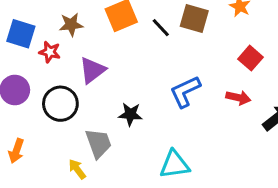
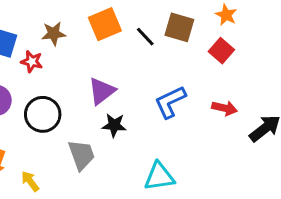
red square: (251, 58) -> (221, 51), moved
purple triangle: (92, 70) -> (102, 91), moved
yellow arrow: (77, 169) -> (30, 181), moved

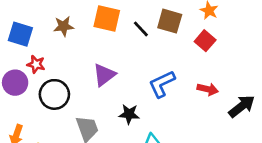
orange square: (105, 24) -> (107, 18), turned 36
red star: (32, 62) -> (36, 64), moved
black star: (114, 125) -> (129, 114), moved

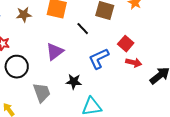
black line: (141, 29) -> (83, 29), moved
red square: (205, 41) -> (126, 44), moved

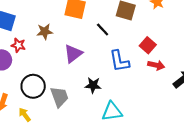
brown star: (24, 15) -> (45, 32), moved
blue L-shape: (99, 59) -> (119, 61), turned -75
black circle: (17, 67) -> (33, 86), moved

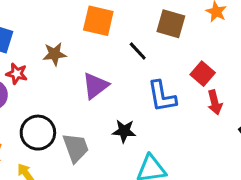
red arrow: (156, 65) -> (215, 102), turned 63

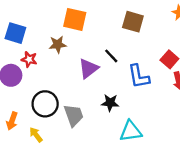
orange square: (98, 21) -> (75, 19), moved
brown square: (171, 24) -> (133, 22), moved
black line: (138, 51) -> (111, 56), moved

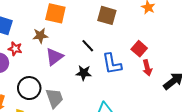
purple triangle: (88, 68) -> (54, 57), moved
black star: (110, 103) -> (84, 73), moved

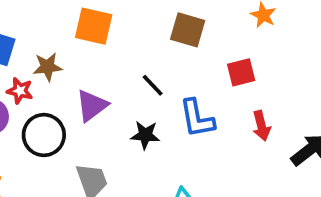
brown star: (40, 36) -> (48, 67), moved
red square: (139, 49) -> (241, 72), moved, turned 35
black circle: (29, 88) -> (44, 135), moved

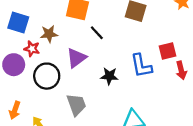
red square: (241, 72) -> (167, 51), moved
black line: (153, 85) -> (97, 33), moved

